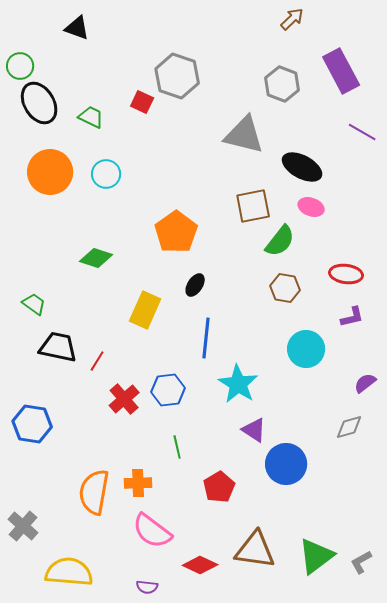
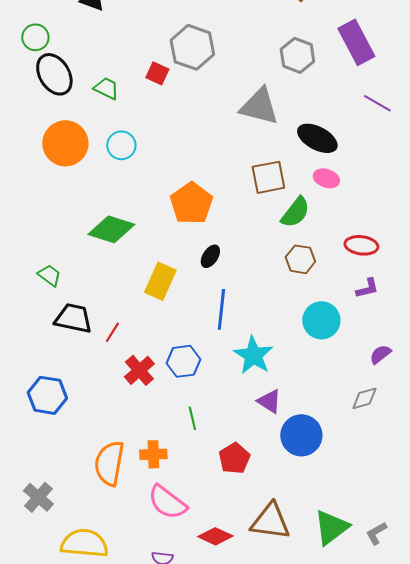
green diamond: (96, 258) -> (111, 229), size x1.4

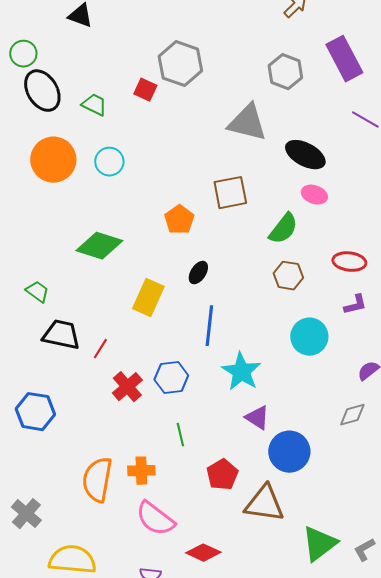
brown square: (268, 177) -> (230, 193), moved
orange pentagon: (191, 203) -> (179, 220), size x0.7
brown triangle: (270, 521) -> (264, 504), moved

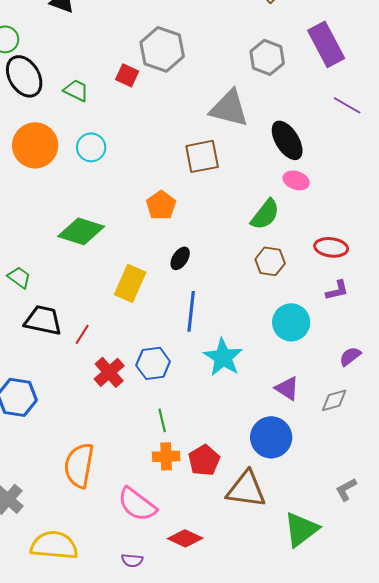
black ellipse: (305, 155) -> (287, 140), turned 30
brown square: (230, 193) -> (202, 156), moved
purple triangle: (257, 418) -> (287, 388), moved
orange cross: (141, 471) -> (166, 456), moved
gray L-shape: (364, 550) -> (346, 489), moved

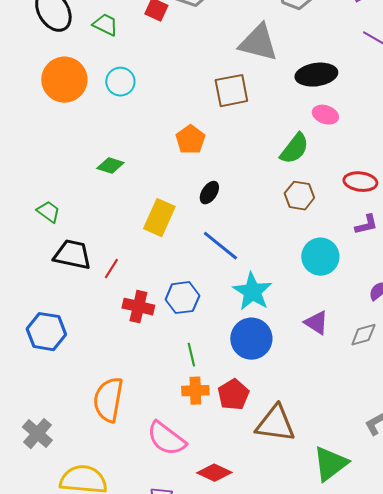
black ellipse: (287, 140) -> (316, 75), turned -66
green diamond: (81, 231) -> (110, 166), size x0.6
blue line: (191, 311) -> (220, 246), turned -57
red cross: (109, 372) -> (138, 307), turned -36
blue circle: (271, 437) -> (251, 339), moved

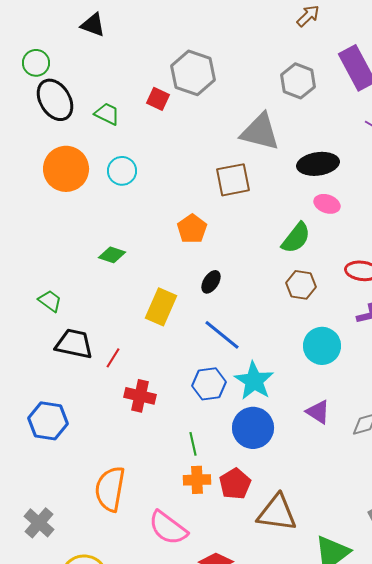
blue hexagon: (182, 298) -> (209, 384), moved

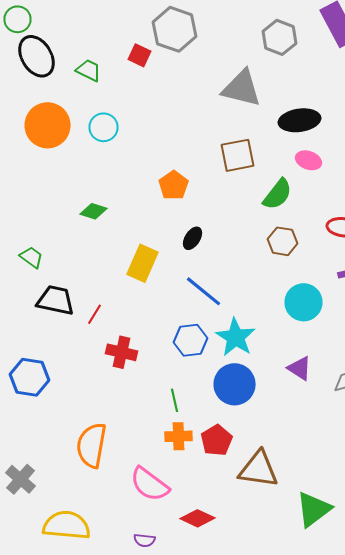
brown square: (233, 180) -> (238, 155), moved

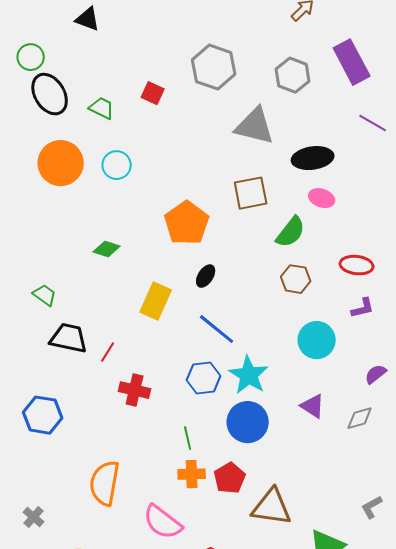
gray hexagon: (174, 29) -> (214, 67), moved
orange pentagon: (174, 185) -> (187, 223), size x1.5
gray cross: (20, 479) -> (34, 517), size x0.7

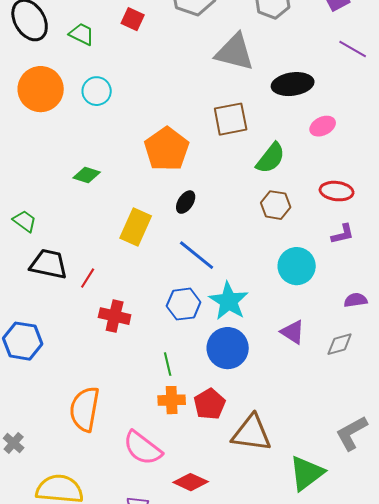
pink ellipse: (322, 198) -> (323, 126), moved, turned -45
purple semicircle: (376, 374) -> (356, 300), turned 30
gray L-shape: (372, 507) -> (352, 433), size x1.5

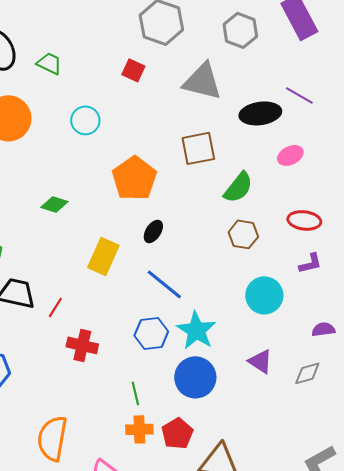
red square: (133, 19) -> (133, 70), moved
purple line: (353, 49) -> (299, 95), moved
cyan circle: (97, 91) -> (85, 120), moved

